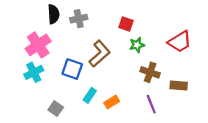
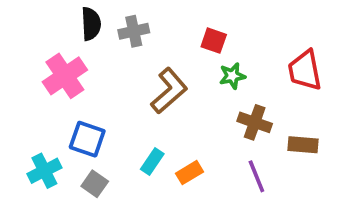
red trapezoid: (180, 42) -> (305, 70), turned 110
blue square: (72, 69) -> (87, 139), moved
cyan cross: (34, 72) -> (44, 171), moved

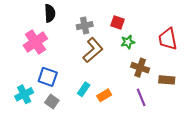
gray cross: (134, 31) -> (85, 26), moved

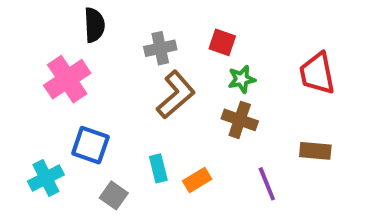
brown cross: (140, 68) -> (240, 120), moved
cyan rectangle: (84, 89) -> (158, 168), turned -48
gray square: (52, 102) -> (114, 195), moved

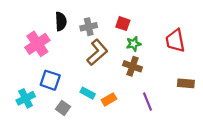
black semicircle: (94, 25) -> (61, 21), moved
brown rectangle: (315, 151) -> (186, 83), moved
cyan rectangle: (158, 168) -> (88, 93), turned -48

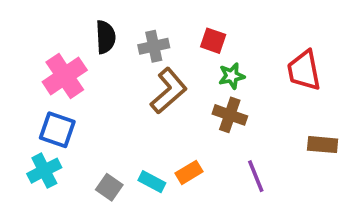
blue square: (50, 80) -> (57, 130), moved
cyan rectangle: (88, 93) -> (152, 182), moved

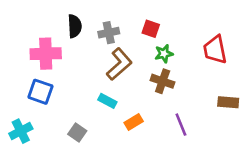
pink cross: (65, 76) -> (46, 54), turned 32
cyan cross: (44, 171) -> (21, 131), moved
cyan rectangle: (152, 182) -> (107, 101), moved

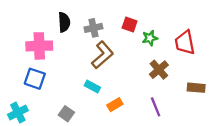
green star: (164, 54) -> (150, 38), moved
brown cross: (163, 81) -> (159, 70), moved, turned 30

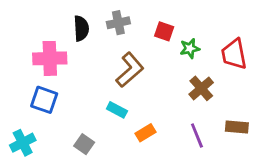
gray cross: (93, 28) -> (118, 23), moved
brown rectangle: (196, 88) -> (237, 127), moved

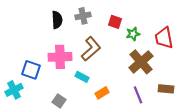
pink cross: (50, 58) -> (60, 57), moved
brown cross: (201, 88) -> (141, 62), size x1.4
cyan cross: (23, 143) -> (14, 90), moved

